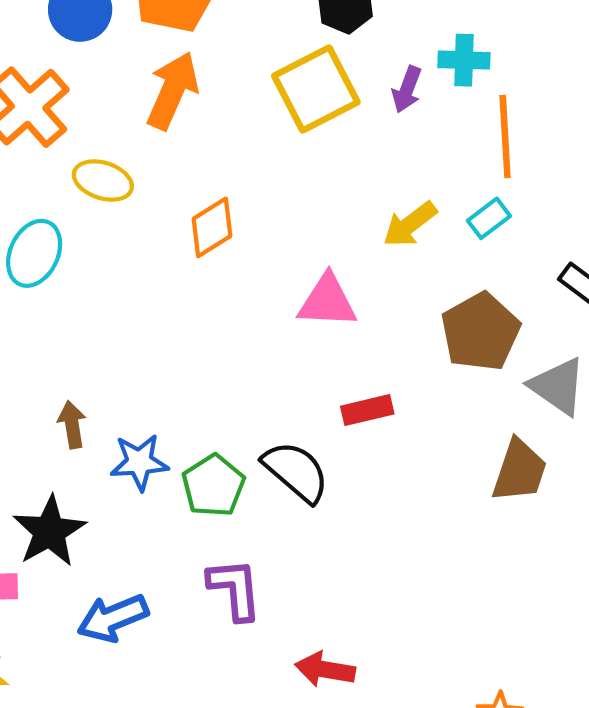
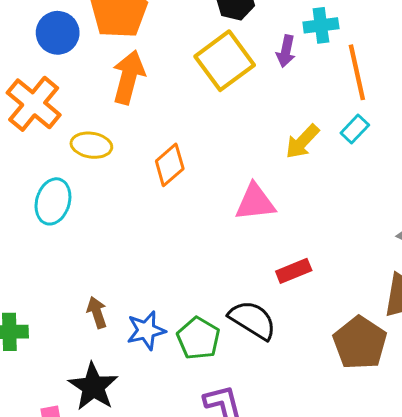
brown pentagon: (480, 332) -> (360, 343), moved

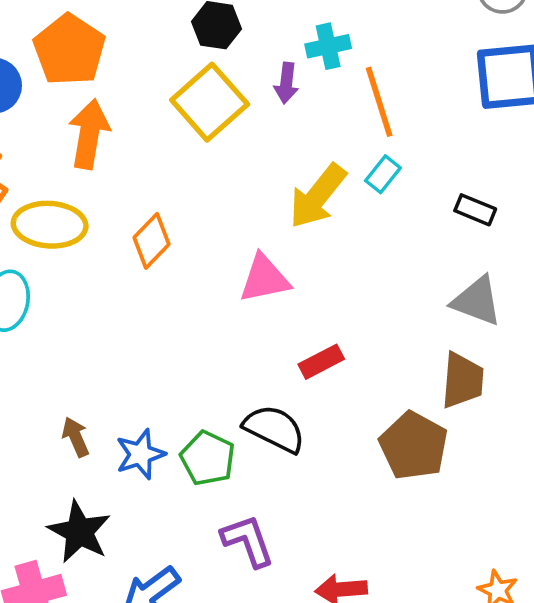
yellow arrow: (302, 142) -> (318, 196), size x1.4
yellow ellipse: (91, 145) -> (50, 225), size x1.4

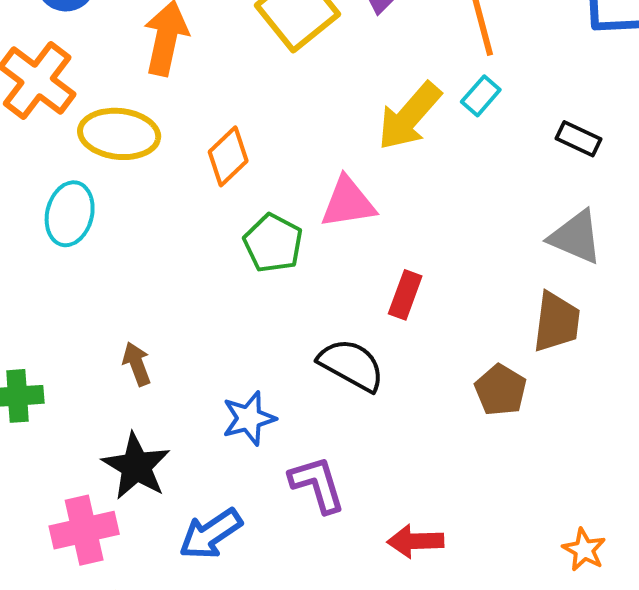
red rectangle: (321, 362) -> (405, 295), turned -45
brown pentagon: (414, 446) -> (501, 390), size x0.7
blue star: (140, 454) -> (249, 418), moved
green pentagon: (208, 458) -> (273, 243), moved

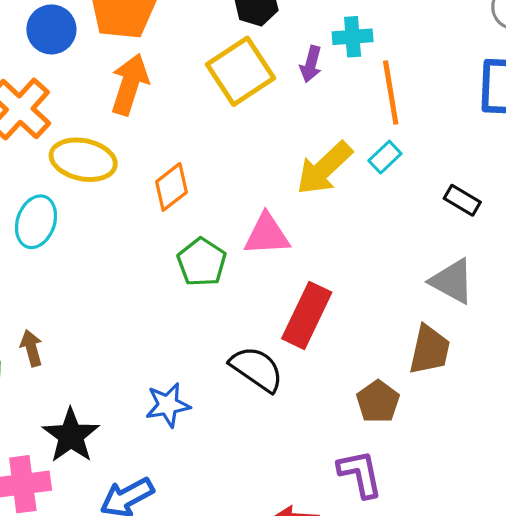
red rectangle: (405, 295) -> (307, 315), size x1.6
brown arrow: (137, 364) -> (31, 348), moved
purple L-shape: (317, 484) -> (360, 474), moved

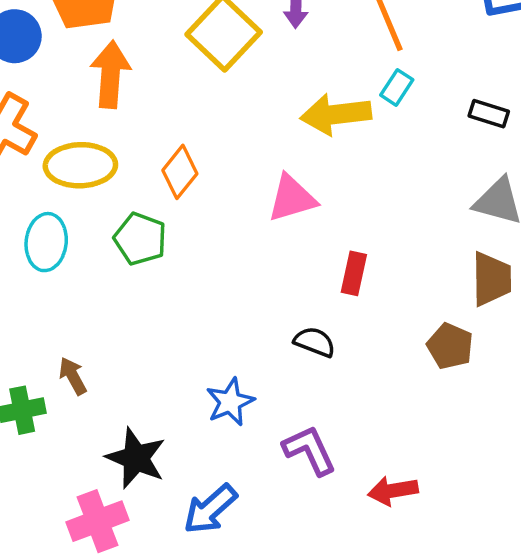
yellow arrow: (324, 168) -> (336, 114), turned 50
green pentagon: (202, 262) -> (140, 239), moved
red rectangle: (307, 315) -> (354, 273), size x0.6
black semicircle: (257, 369) -> (315, 342), size x0.7
purple L-shape: (360, 474) -> (309, 450), moved

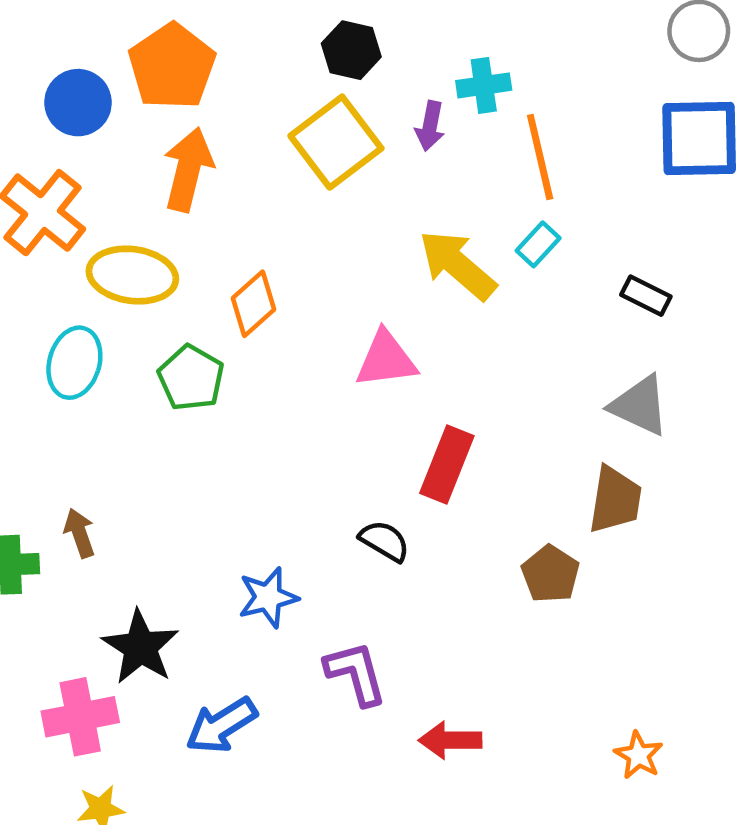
yellow arrow: (336, 114) -> (457, 265), turned 38
red rectangle: (354, 273) -> (447, 464), size x1.4

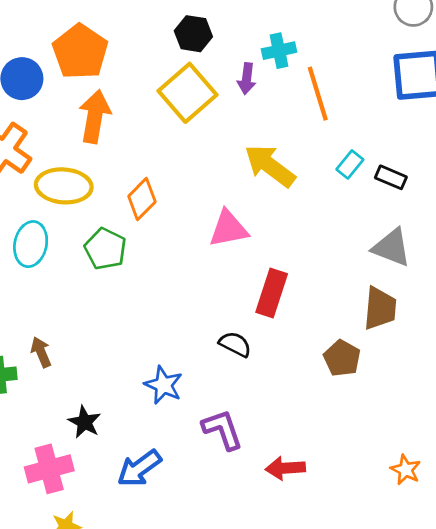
cyan rectangle: (538, 244) -> (350, 164), moved
blue star: (268, 597) -> (164, 385), turned -30
black star: (140, 647) -> (85, 422), size x0.7

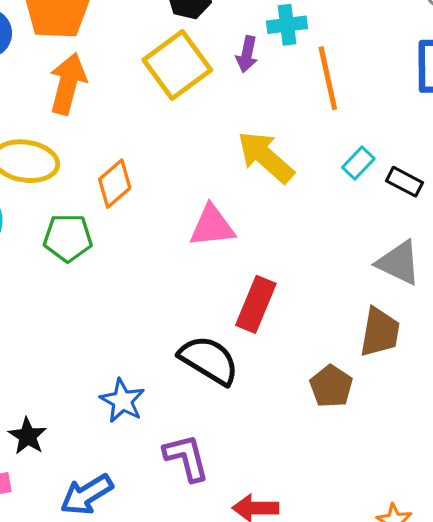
green pentagon: (105, 249) -> (68, 238), turned -30
black semicircle: (235, 344) -> (209, 360), size x1.6

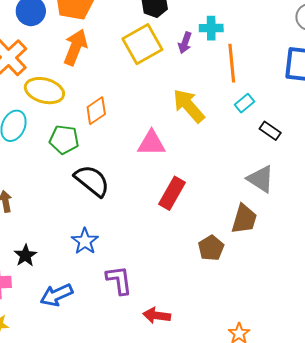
cyan rectangle: (358, 163) -> (245, 103), moved
black semicircle: (209, 360) -> (92, 181), moved

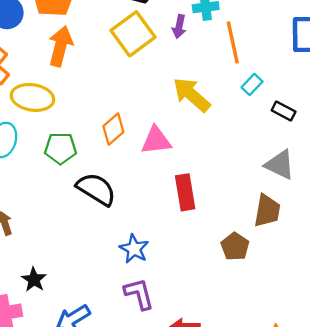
orange diamond: (96, 111) -> (113, 129), moved
red rectangle: (172, 193) -> (185, 192), turned -32
blue star: (85, 241) -> (134, 249), moved

